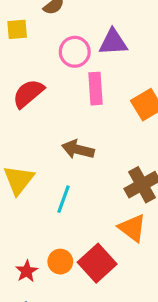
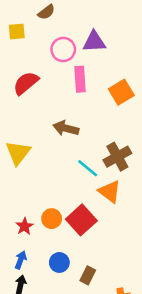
cyan line: (64, 199) -> (88, 168), moved, turned -70

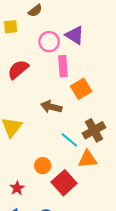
purple triangle: (94, 42) -> (75, 35), turned 36
orange square: (121, 92) -> (81, 89), moved
orange triangle: (110, 191) -> (88, 159), turned -42
orange circle: (52, 219) -> (43, 166), moved

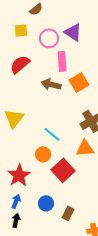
yellow square: (11, 27) -> (21, 30), moved
brown arrow: (51, 107) -> (51, 84), moved
cyan line: (69, 140) -> (52, 134), moved
red star: (17, 188) -> (19, 175), size x1.6

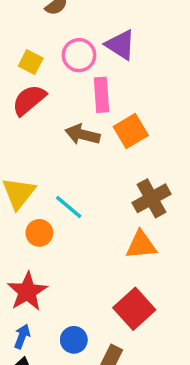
yellow square: (21, 30) -> (31, 62), moved, turned 32
cyan line: (52, 134) -> (69, 207), moved
orange circle: (43, 154) -> (39, 233), moved
red square: (63, 170) -> (134, 309), moved

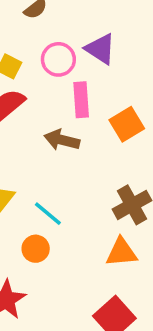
orange square: (131, 131) -> (127, 124), moved
orange circle: (39, 233) -> (36, 249), moved

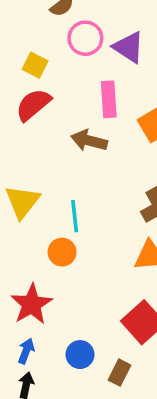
pink circle: (58, 59) -> (85, 38), moved
cyan line: (48, 214) -> (75, 216), turned 44

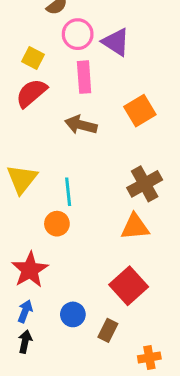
pink rectangle: (109, 99) -> (84, 77), moved

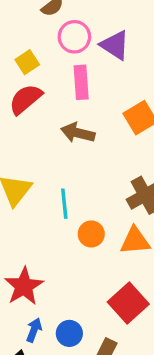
yellow square: (33, 58) -> (27, 62), turned 30
orange circle: (57, 224) -> (91, 234), moved
blue arrow: (25, 311) -> (34, 330), moved

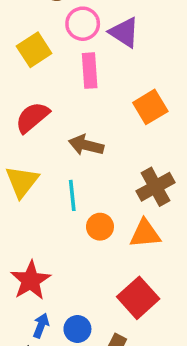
yellow square: (27, 62) -> (34, 50), size x1.4
red semicircle: (26, 99) -> (32, 117), moved
brown arrow: (78, 133) -> (86, 145), moved

